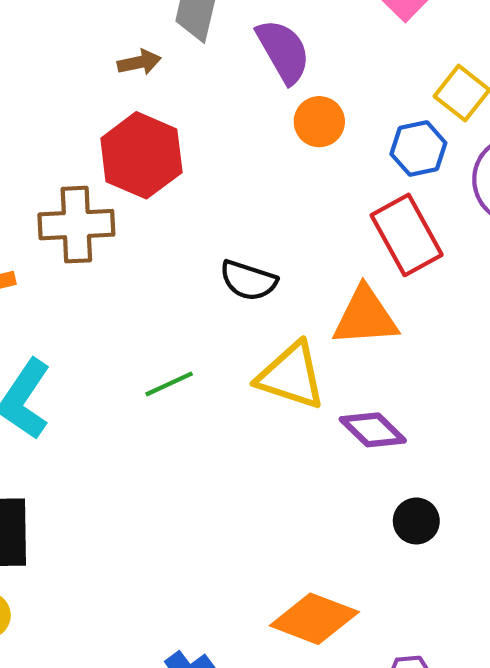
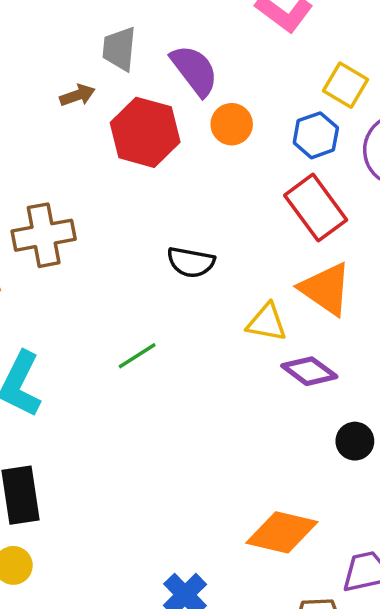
red hexagon: (141, 155) -> (145, 132), moved
orange triangle: (365, 317) -> (326, 289), moved, turned 46
yellow triangle: (291, 376) -> (267, 322), moved, size x0.7

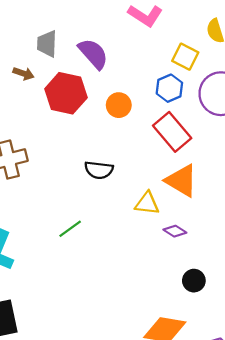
brown arrow: (77, 95) -> (24, 73), turned 42
orange circle: (232, 124) -> (119, 105), moved
purple diamond: (309, 371) -> (175, 231), size x0.7
black circle: (355, 441) -> (194, 281), moved

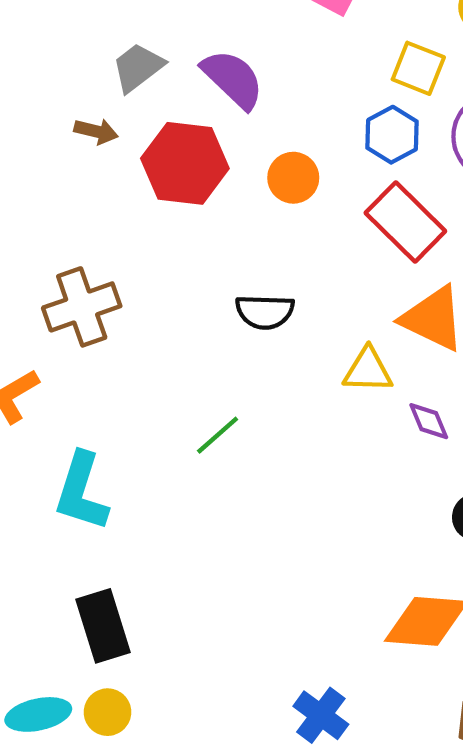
gray trapezoid: (47, 44) -> (138, 67), turned 56
purple diamond: (175, 231) -> (429, 421), turned 40

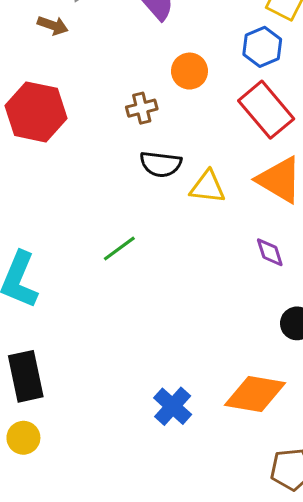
red hexagon: (185, 163) -> (36, 112), moved
brown cross: (82, 307) -> (142, 108), moved, size x0.6
yellow triangle: (368, 370) -> (208, 187), moved
blue cross: (321, 715) -> (173, 406), moved

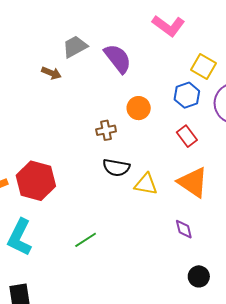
red rectangle: (266, 110) -> (187, 136), size x0.6
red hexagon: (36, 112) -> (36, 181), moved
green line: (119, 249) -> (86, 240), moved

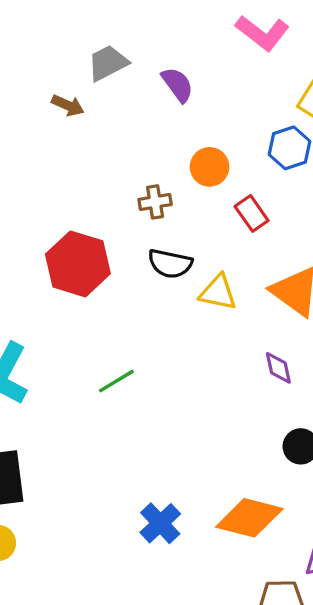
purple semicircle: (118, 59) -> (177, 85), size x0.7
red rectangle: (187, 136) -> (252, 213), moved
red hexagon: (36, 181) -> (78, 264), moved

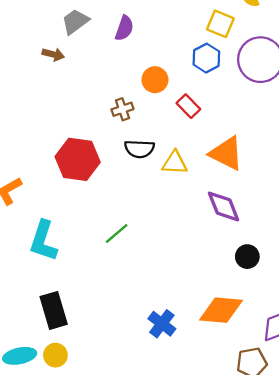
purple semicircle: (177, 85) -> (124, 28), turned 65
purple diamond: (278, 368) -> (224, 207), size x1.6

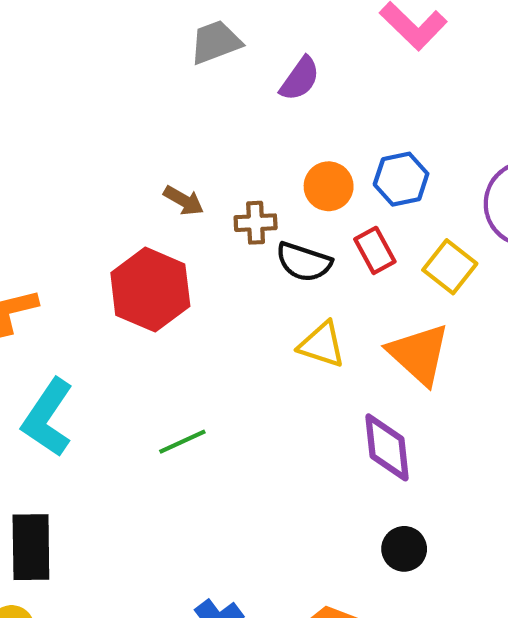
yellow square: (220, 24) -> (450, 267), moved
brown arrow: (53, 54) -> (184, 201), moved
blue hexagon: (206, 58) -> (401, 179), moved
black semicircle: (139, 149) -> (304, 262), moved

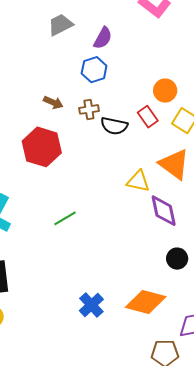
blue hexagon: (401, 179) -> (94, 70), moved
orange circle: (329, 186) -> (165, 91), moved
yellow triangle: (322, 345) -> (138, 181), moved

